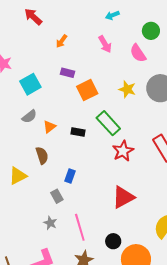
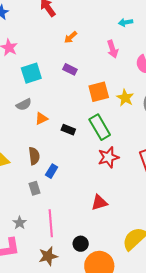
orange square: (87, 90) -> (99, 92), moved
brown semicircle: (42, 155) -> (34, 156), moved
red triangle: (123, 197) -> (99, 203), size x0.7
gray star: (50, 223) -> (20, 223), moved

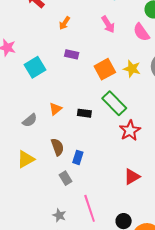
gray semicircle: (24, 105) -> (30, 120), moved

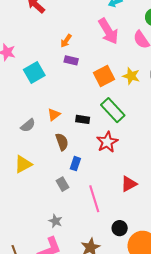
orange arrow: (65, 23) -> (66, 41), moved
pink arrow: (108, 24) -> (108, 31), size x1.5
red star: (130, 130) -> (107, 142), moved
brown semicircle: (57, 147) -> (62, 142), moved
pink line: (90, 208) -> (94, 199), moved

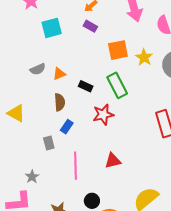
gray semicircle: (28, 125) -> (38, 69), moved
yellow triangle: (23, 164) -> (16, 113), turned 42

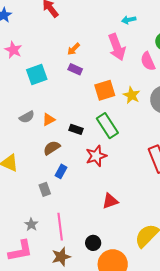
brown semicircle: (60, 102) -> (52, 148), turned -114
pink line: (75, 166) -> (60, 227), moved

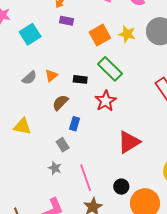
red triangle: (110, 201) -> (129, 142), size x1.4
gray star: (31, 225) -> (55, 168), moved

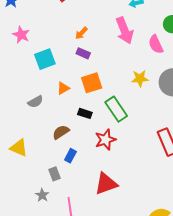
yellow star: (127, 34) -> (140, 78), turned -30
orange square: (100, 35) -> (92, 83), moved
orange triangle: (51, 76) -> (63, 88), moved
red triangle: (129, 142) -> (106, 184), moved

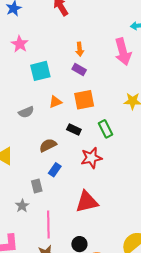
orange arrow: (81, 33) -> (80, 49), turned -56
green rectangle: (116, 109) -> (105, 129), size x0.7

